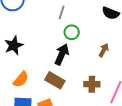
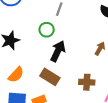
green circle: (72, 32) -> (47, 30), moved

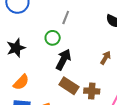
brown rectangle: (50, 77) -> (69, 86), moved

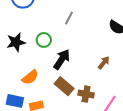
green circle: (53, 38) -> (44, 40), moved
orange semicircle: (21, 82) -> (30, 77), moved

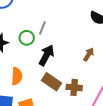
gray line: (69, 18) -> (42, 28), moved
orange semicircle: (30, 77) -> (17, 76), turned -42

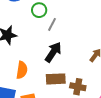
green circle: (27, 38) -> (39, 10), moved
brown rectangle: (52, 82) -> (56, 79), turned -42

